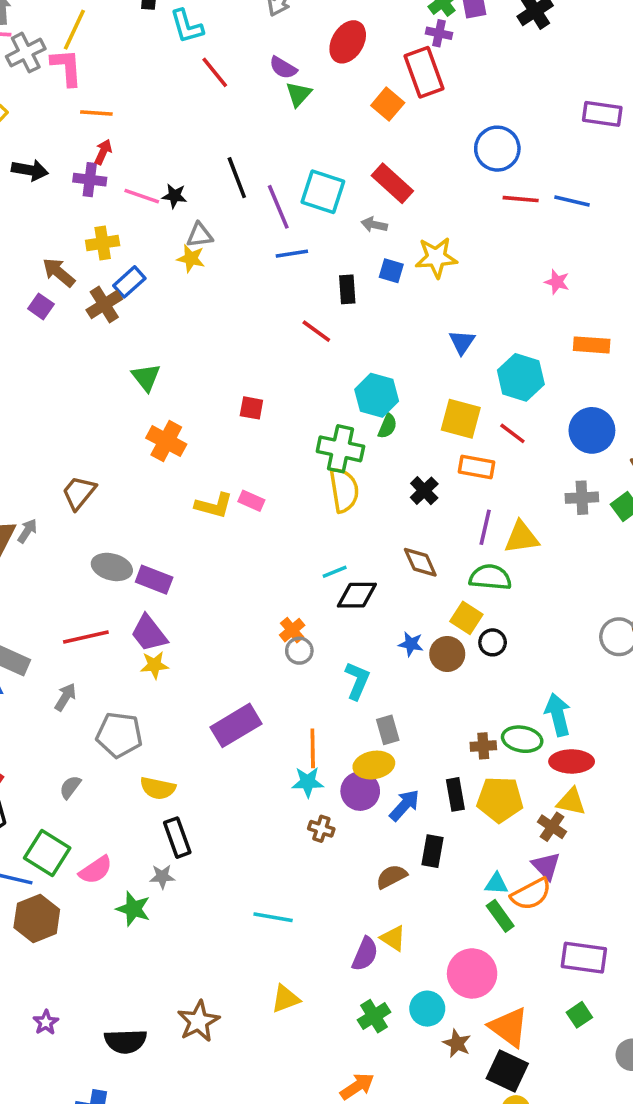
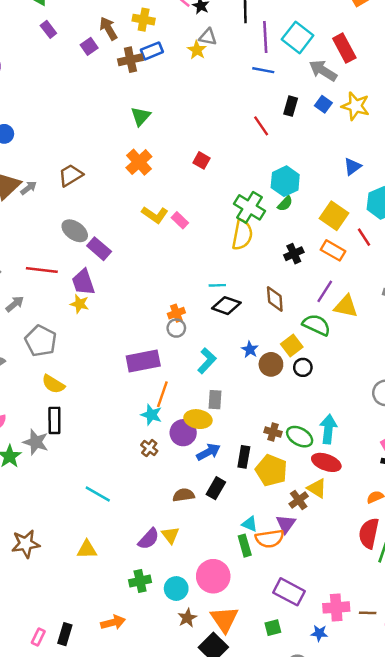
gray arrow: (374, 225) -> (323, 71), size x1.6
purple rectangle: (236, 725) -> (143, 361), moved
gray star: (162, 877) -> (36, 442), size x1.5

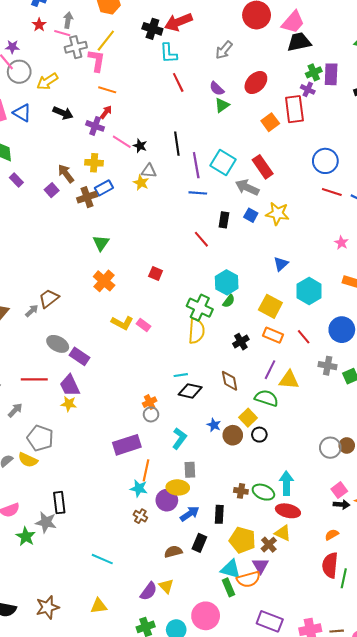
gray arrow: (29, 188) -> (32, 311), moved
red line: (364, 237) -> (304, 337), moved
yellow semicircle: (53, 384) -> (28, 460), moved
yellow pentagon: (271, 470) -> (242, 540), moved
cyan triangle: (250, 524) -> (231, 569), size x1.5

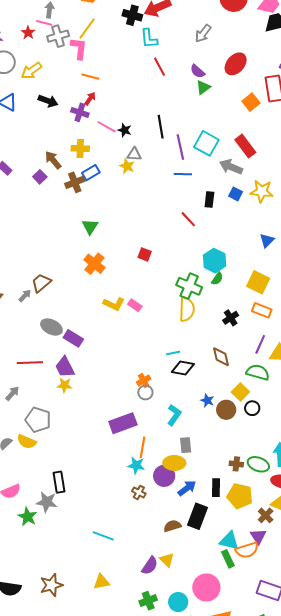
red star: (39, 25) -> (28, 33), moved
yellow pentagon: (242, 540) -> (240, 496), moved
black rectangle: (199, 543) -> (198, 516), size x1.4

